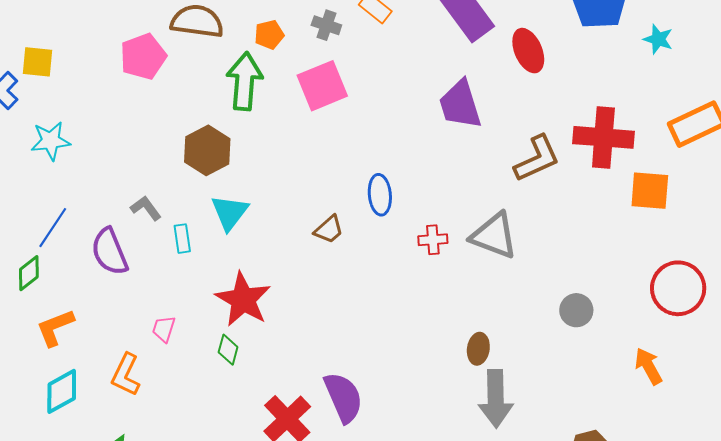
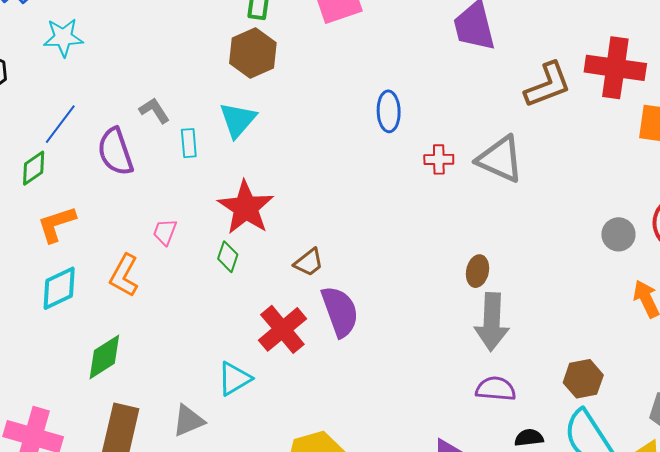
brown hexagon: (207, 150) -> (253, 53), moved
brown trapezoid: (329, 230) -> (309, 262), moved
gray circle: (576, 310) -> (618, 234), moved

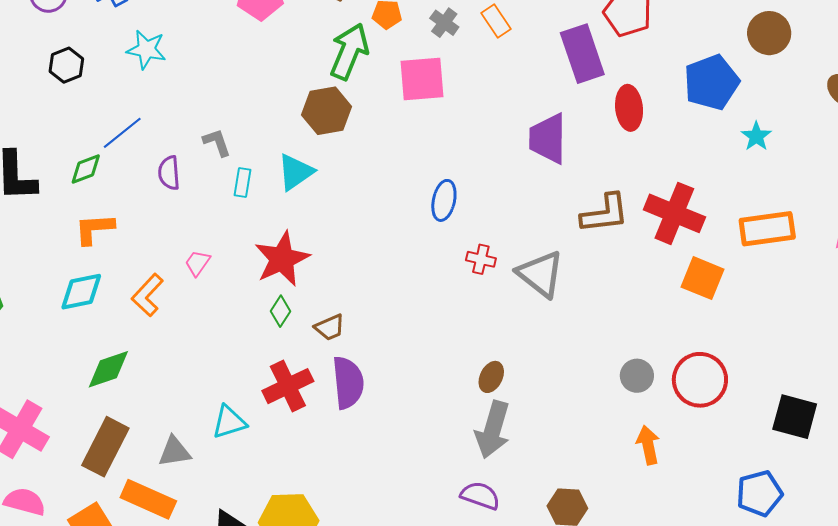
purple semicircle: (115, 152) -> (169, 173), size x0.7
green diamond: (228, 257) -> (280, 311), moved

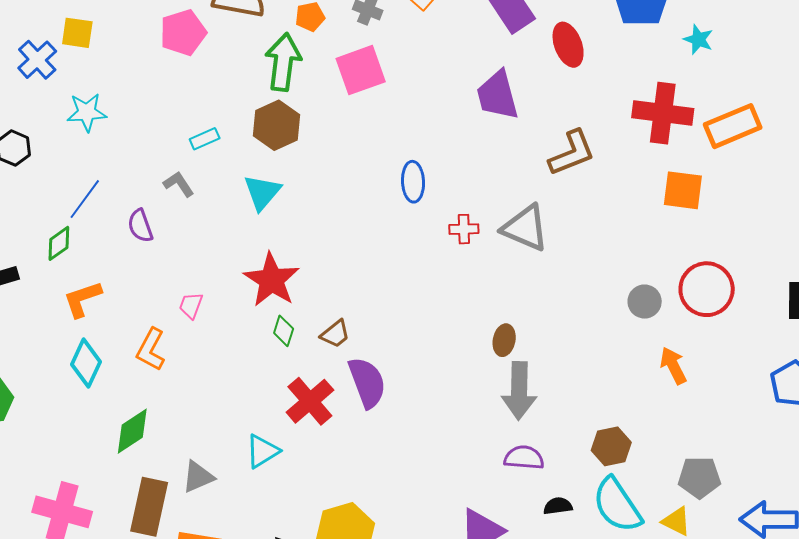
cyan rectangle: (242, 182) -> (205, 139), moved, turned 72
red cross: (674, 213) -> (663, 113), moved
cyan diamond: (81, 292) -> (86, 363), turned -39
gray triangle: (174, 452) -> (198, 477), moved

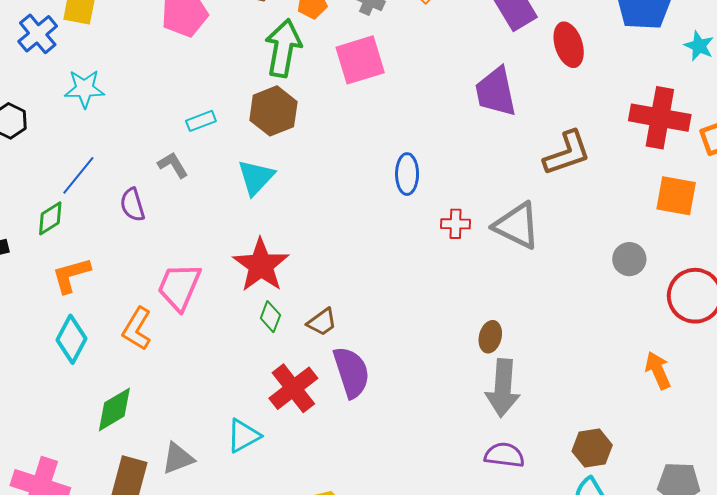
gray circle: (645, 302) -> (629, 259), moved
pink trapezoid: (191, 305) -> (179, 287), size x1.8

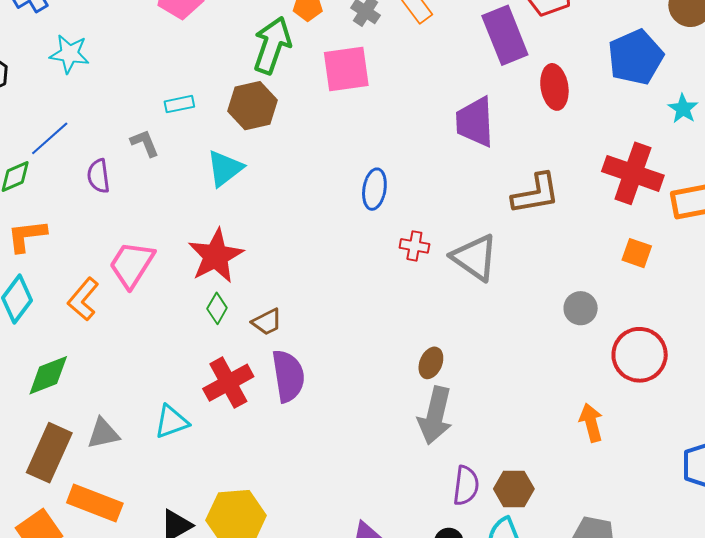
orange square: (676, 196) -> (637, 253), size x0.7
purple semicircle: (504, 455) -> (466, 486), moved, turned 81

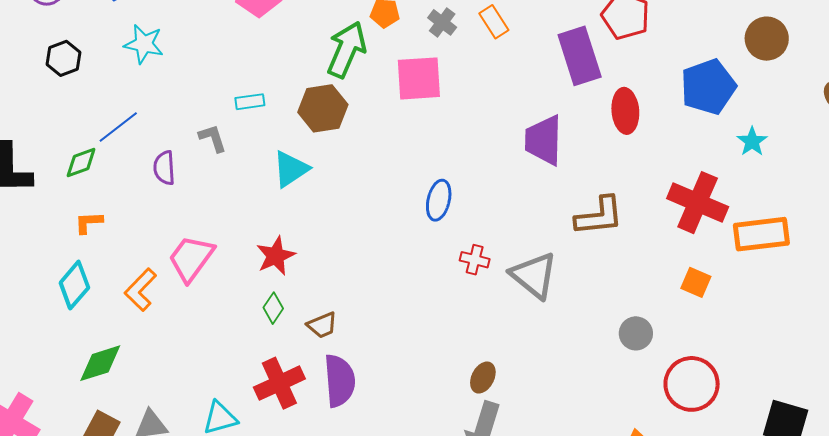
orange L-shape: (27, 236) -> (89, 222), size x0.7
red star: (216, 256) -> (276, 256), size x0.7

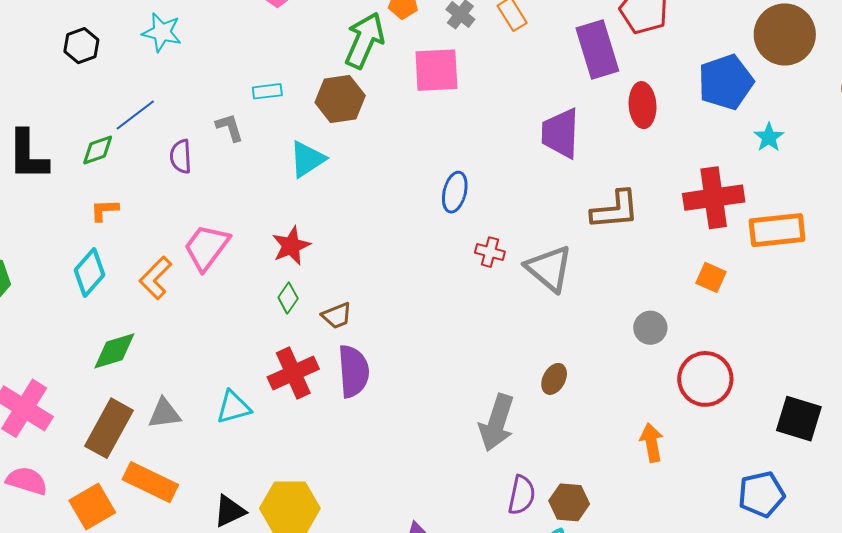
brown circle: (767, 39) -> (785, 34), size x1.4
red cross: (698, 203) -> (714, 198), turned -32
brown ellipse: (483, 378) -> (554, 379), moved

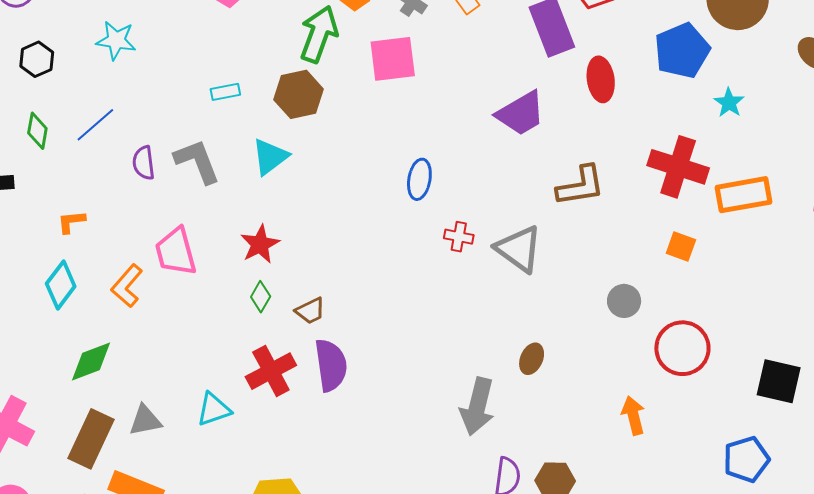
gray L-shape: (230, 127) -> (197, 161), moved, size x1.6
purple trapezoid: (560, 133) -> (521, 113), turned -118
green diamond: (98, 150) -> (37, 131), moved, turned -57
red cross: (714, 198) -> (678, 167), turned 30
pink trapezoid: (207, 247) -> (176, 252), turned -48

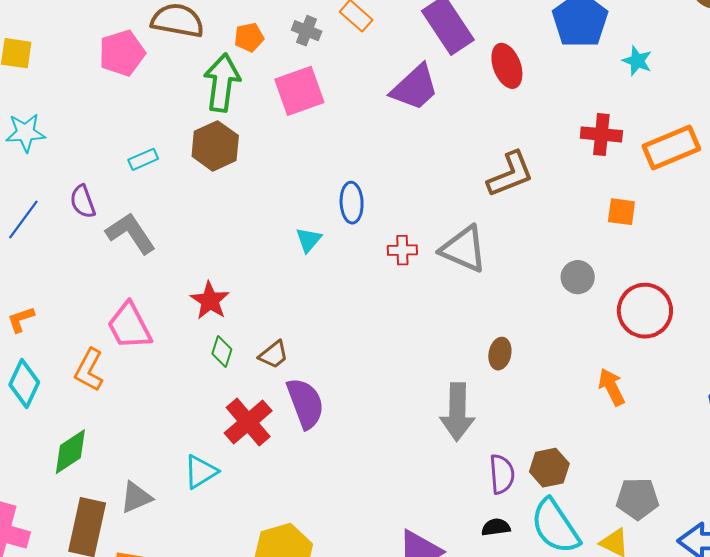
purple trapezoid: (521, 113) -> (415, 88), moved
cyan triangle: (270, 157) -> (309, 240), moved, size x0.7
purple semicircle: (144, 163) -> (83, 202), moved
red cross: (678, 167) -> (601, 134), size x0.7

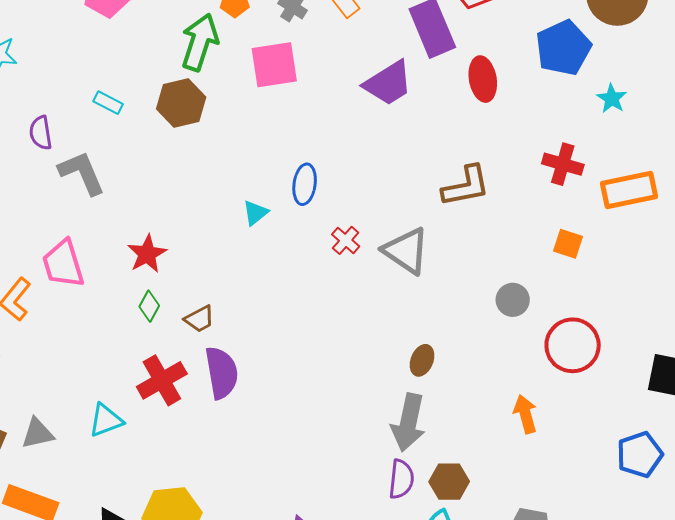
cyan rectangle: (143, 159) -> (108, 103), turned 40
red cross: (402, 250) -> (346, 240), turned 32
gray arrow: (457, 412) -> (408, 423), moved

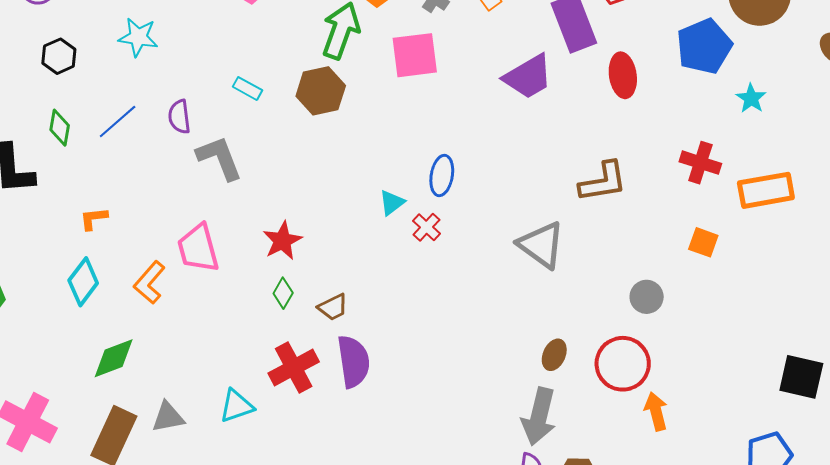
red cross: (346, 240) -> (426, 227), moved
red circle: (573, 345) -> (623, 364), moved

